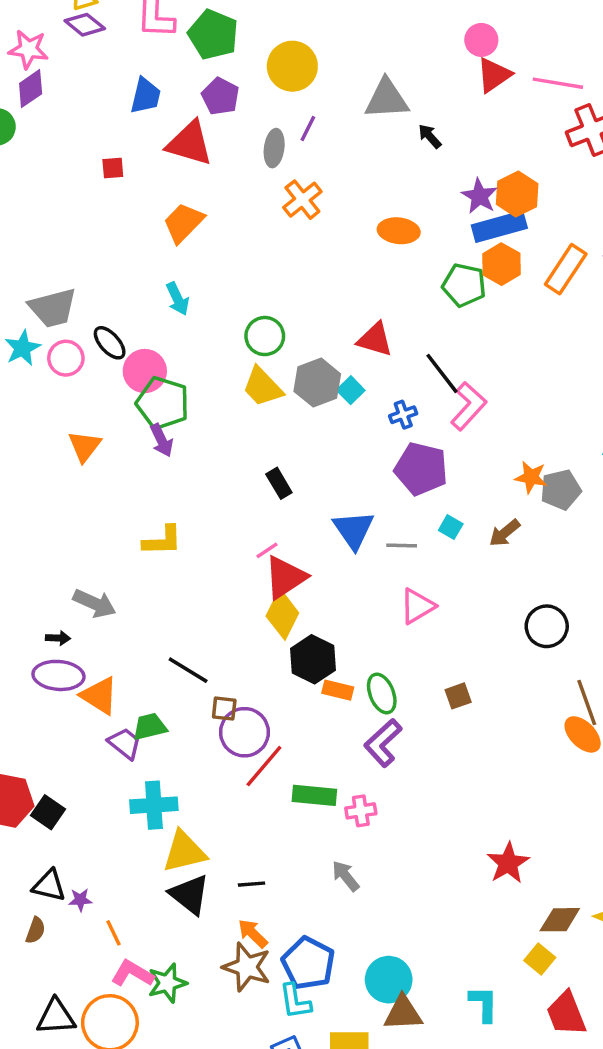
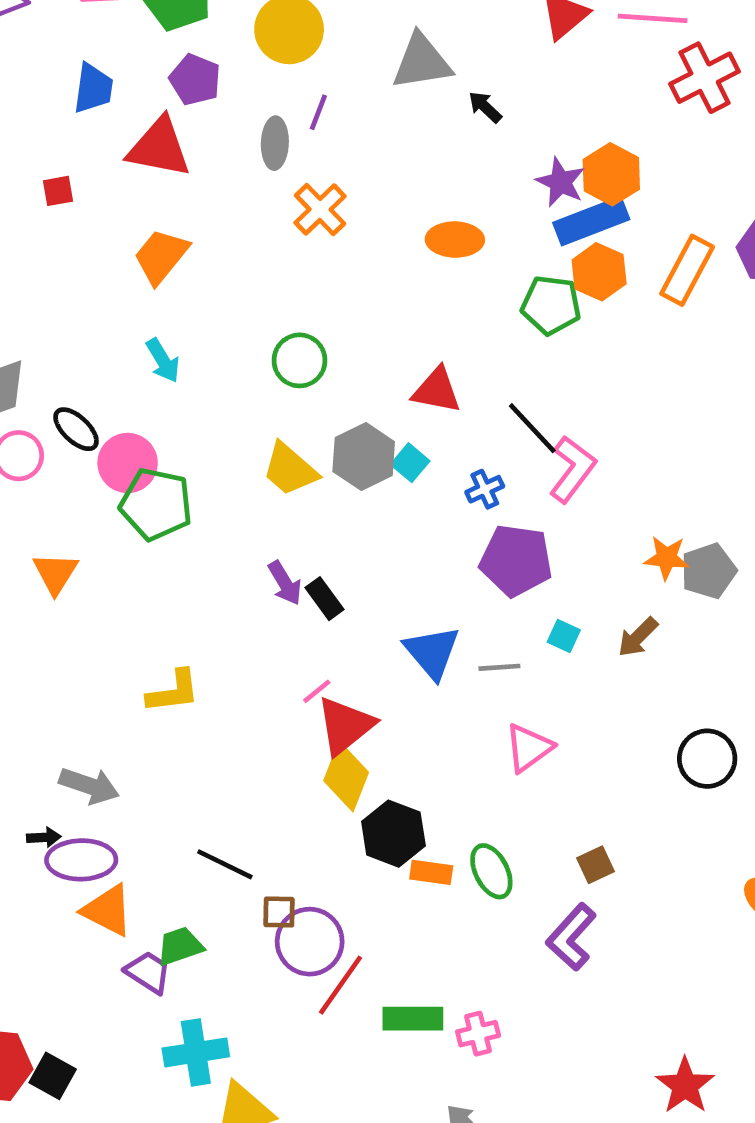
green circle: (265, 336) -> (299, 360), moved
purple arrow: (162, 440) -> (285, 583), moved
purple ellipse: (58, 675) -> (81, 860), moved
purple L-shape: (383, 743) -> (571, 937), moved

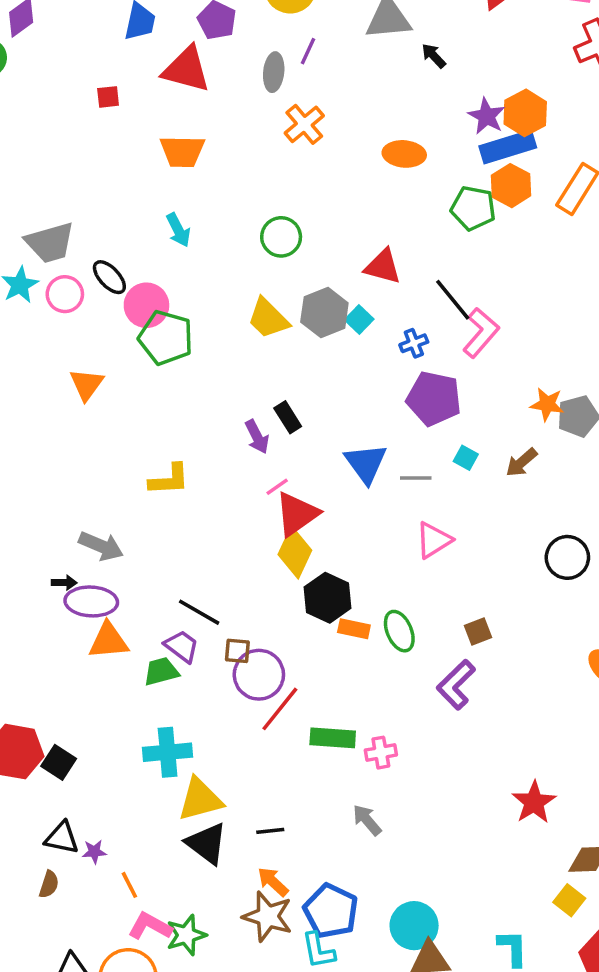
orange trapezoid: (161, 256) -> (182, 151), turned -132
purple arrow: (285, 583) -> (257, 437), moved
orange triangle: (108, 910) -> (108, 641), turned -36
purple trapezoid: (148, 972) -> (182, 646), moved

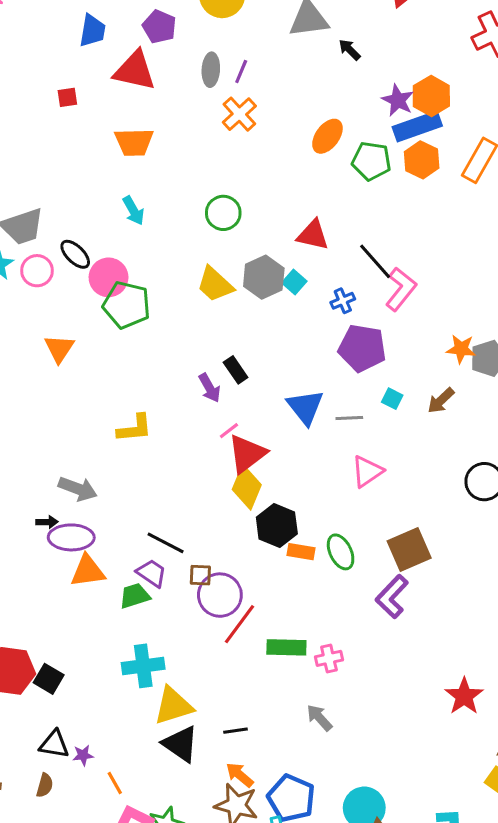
purple line: (308, 51) -> (241, 71), moved
orange ellipse: (404, 154) -> (327, 136), turned -56
green pentagon: (473, 208) -> (371, 161), moved
brown square: (478, 632) -> (409, 549), size x1.8

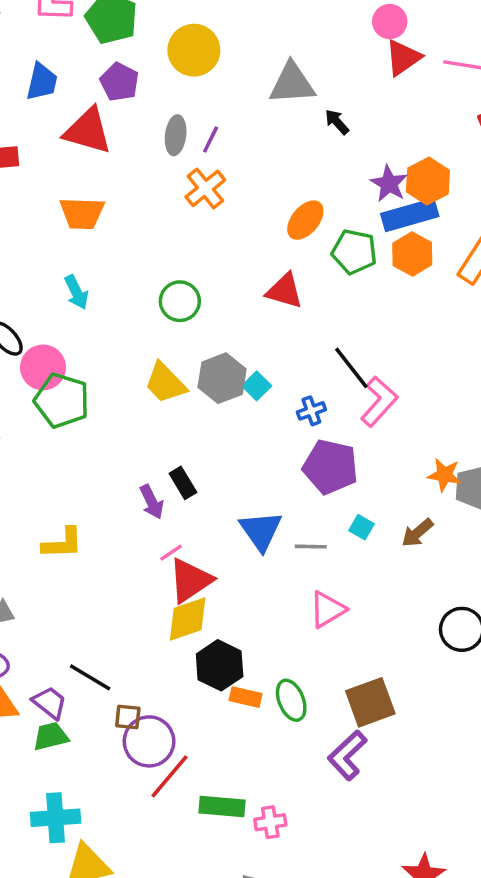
red triangle: (313, 235) -> (285, 291), moved
yellow diamond: (247, 487) -> (188, 619), turned 45
purple trapezoid: (152, 573) -> (50, 703), moved

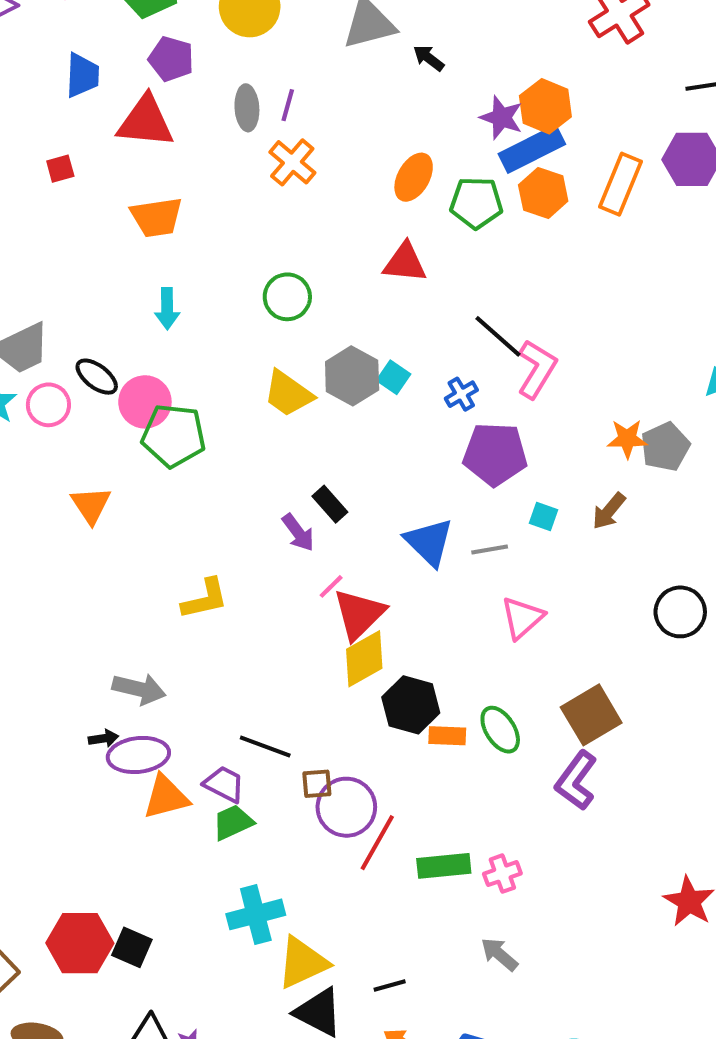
cyan arrow: (76, 292) -> (167, 309), turned 36

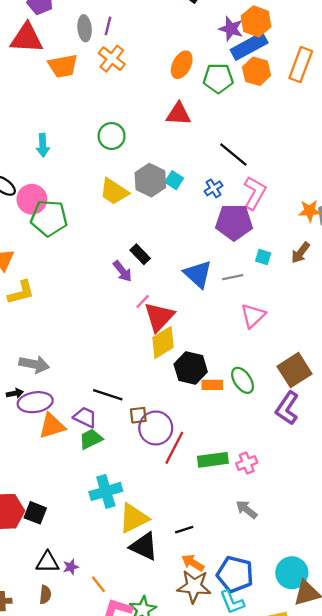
orange trapezoid: (157, 217) -> (63, 66), moved
pink L-shape: (537, 369) -> (255, 193), moved
yellow L-shape: (205, 599) -> (21, 292), moved

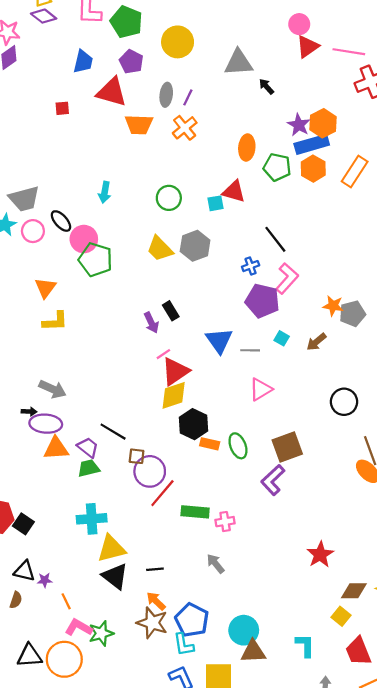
orange ellipse: (182, 65) -> (247, 147), turned -35
cyan square: (174, 180) -> (216, 203), moved, turned 35

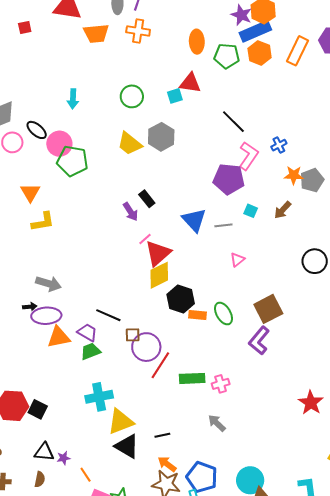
orange cross: (185, 128) -> (138, 31), turned -35
blue cross: (251, 266) -> (279, 145), moved
pink triangle: (261, 389) -> (237, 260), size x0.7

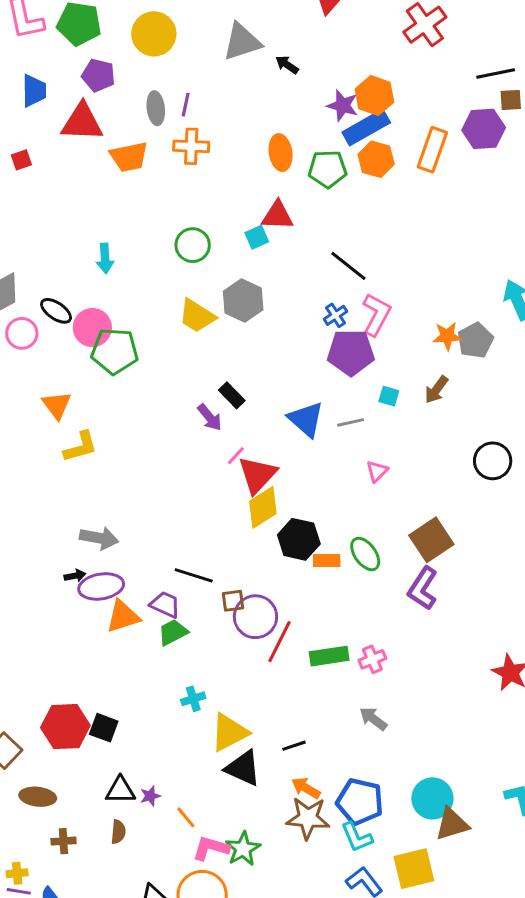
blue cross: (279, 145) -> (335, 315), moved
cyan cross: (99, 397) -> (193, 699), size x0.6

